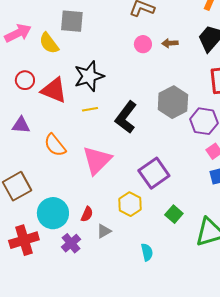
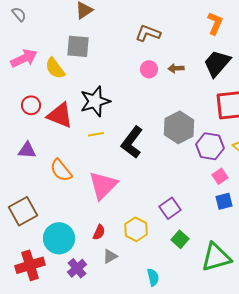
purple square: (154, 173) -> (170, 208), moved, size x0.7
red semicircle: (87, 214) -> (99, 232), moved

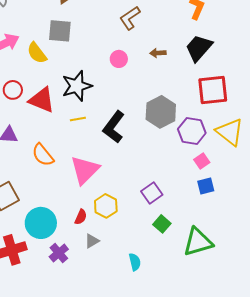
brown L-shape: (148, 33) -> (130, 18), turned -55
pink circle: (149, 69) -> (119, 59), moved
yellow hexagon: (136, 229) -> (106, 206), moved

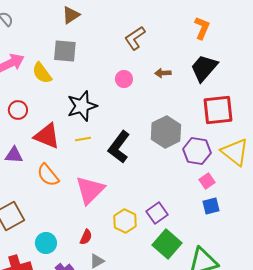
red triangle: (42, 100) -> (47, 136), moved
yellow hexagon: (106, 206) -> (125, 221), moved
cyan circle: (41, 223) -> (46, 243), size x0.7
green square: (162, 224) -> (167, 244), size x1.6

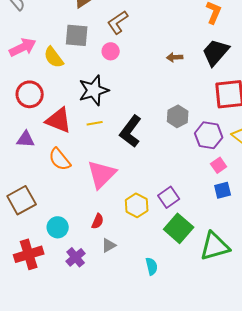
brown L-shape: (135, 38) -> (118, 22), moved
pink circle: (124, 79) -> (111, 51), moved
red circle: (18, 110) -> (30, 94), size x1.4
gray hexagon: (166, 132) -> (178, 116), size x0.7

